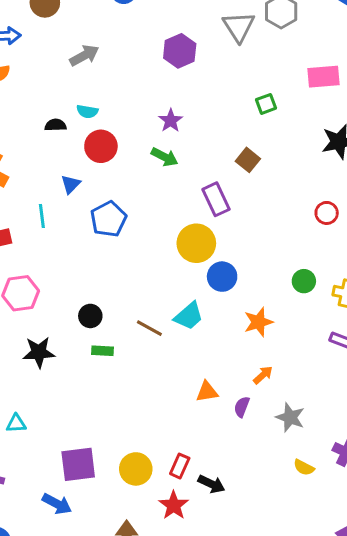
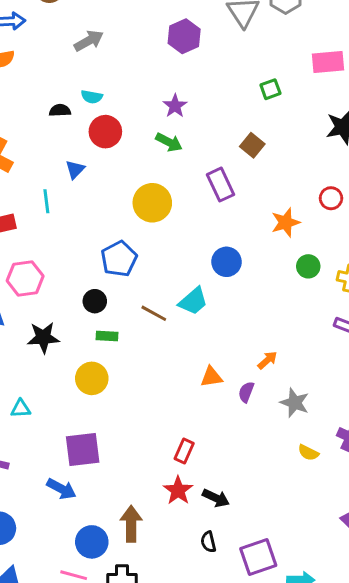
blue pentagon: (108, 219) -> (119, 259), moved
yellow circle: (196, 243) -> (152, 203), moved
orange star: (258, 322) -> (286, 222), moved
yellow circle: (136, 469) -> (92, 378), moved
black arrow: (211, 484) -> (216, 498), moved

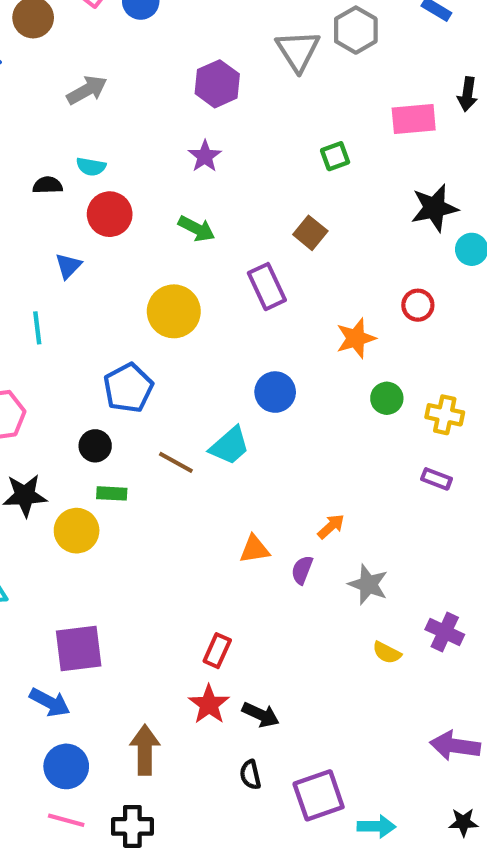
purple star: (175, 106) -> (205, 156), moved
cyan line: (46, 201) -> (37, 328), moved
yellow circle: (92, 378) -> (77, 531), moved
blue circle: (92, 542) -> (66, 766), moved

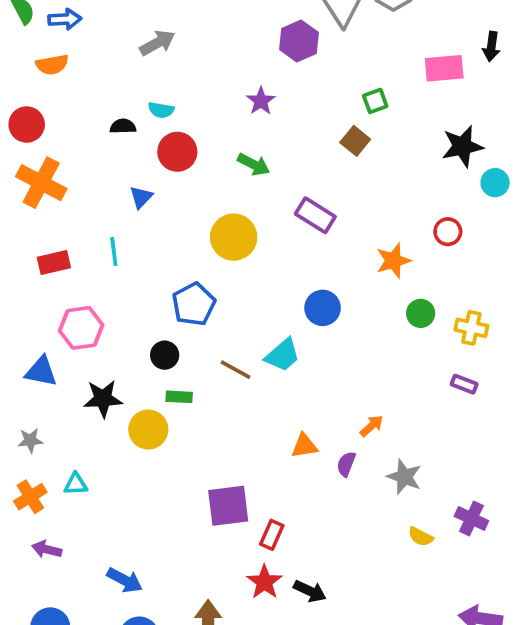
purple hexagon: (217, 84) -> (299, 41), moved
brown square: (310, 233) -> (355, 141), moved
purple rectangle: (267, 287) -> (315, 215), turned -33
purple square: (79, 649) -> (228, 506), moved

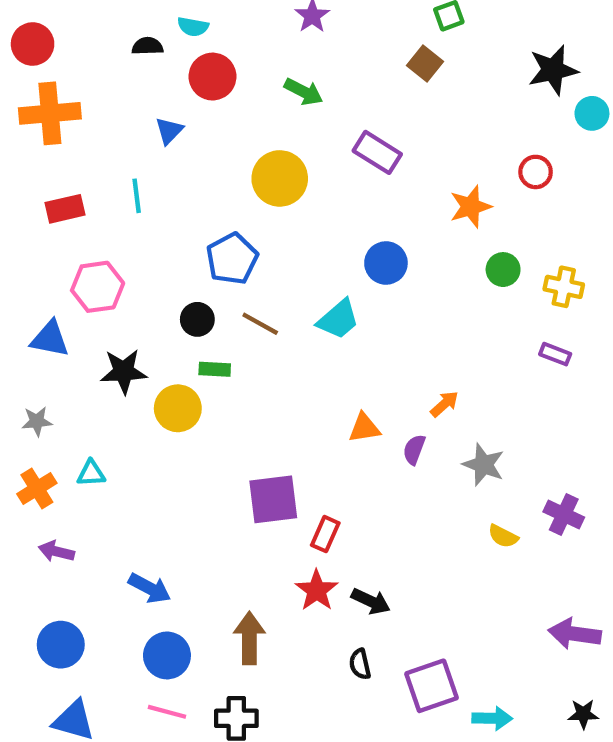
orange cross: (41, 183) -> (50, 113), turned -33
brown line: (235, 370) -> (260, 324), moved

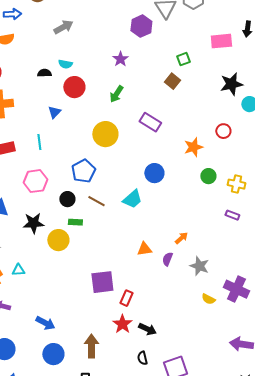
green arrow: (304, 92) -> (116, 94), turned 96
pink hexagon: (98, 287) -> (35, 181), moved
purple cross: (564, 515) -> (236, 289), size x1.4

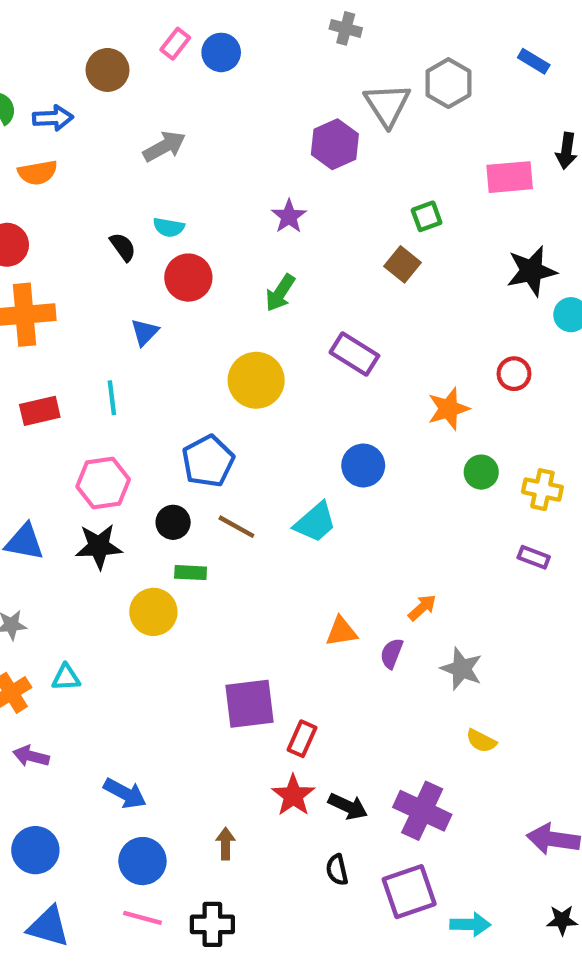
black semicircle: (44, 73) -> (123, 247), turned 56
black star: (33, 223) -> (99, 546), moved
purple cross: (236, 289) -> (422, 811), moved
brown arrow: (91, 346) -> (226, 844), size x0.6

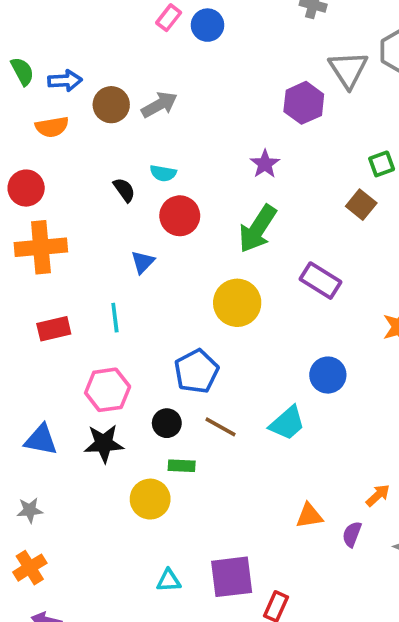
brown circle: (108, 70) -> (111, 105), moved
green arrow: (280, 293) -> (258, 229), size x1.5
cyan triangle: (66, 677) -> (169, 581), moved

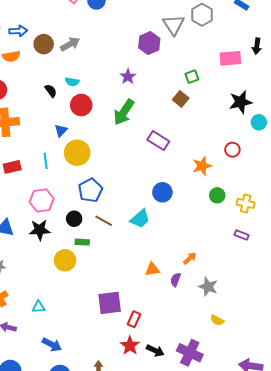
yellow circle: (237, 303) -> (77, 153), moved
cyan triangle: (169, 581) -> (39, 307), moved

